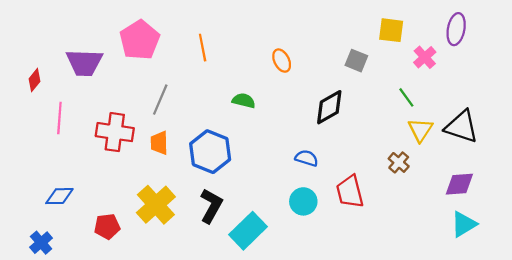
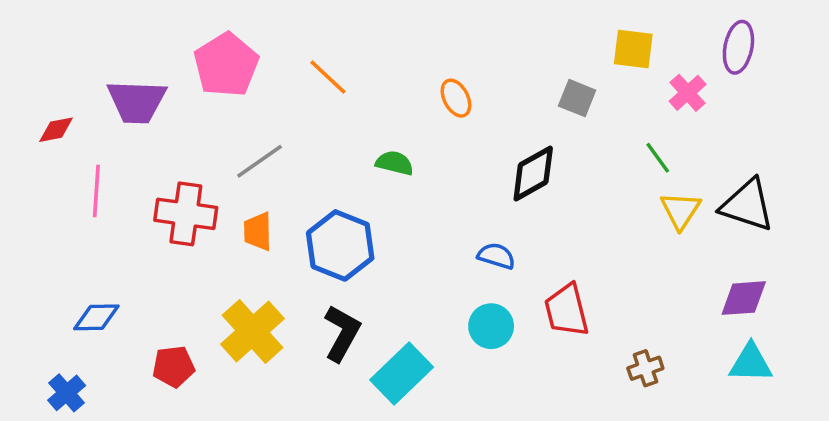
orange line: (203, 48) -> (328, 77), turned -36
red diamond: (35, 80) -> (56, 130), turned 40
gray line: (160, 100) -> (260, 161), turned 32
brown cross: (399, 162) -> (645, 368), moved, turned 30
cyan triangle: (464, 224) -> (751, 363), turned 32

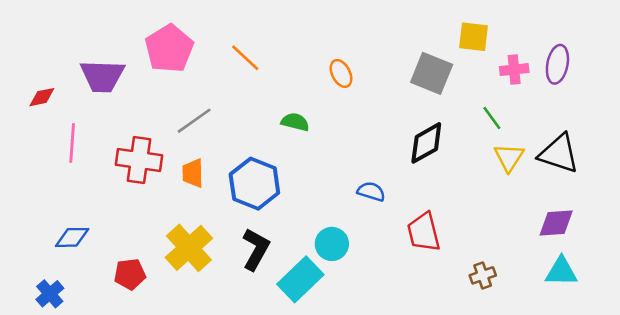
purple ellipse: (738, 47) -> (557, 64), moved
pink cross: (688, 93) -> (514, 70), turned 36
gray square: (577, 98) -> (432, 73), size x1.5
black diamond: (533, 174) -> (426, 143), moved
cyan circle: (491, 326) -> (332, 244), moved

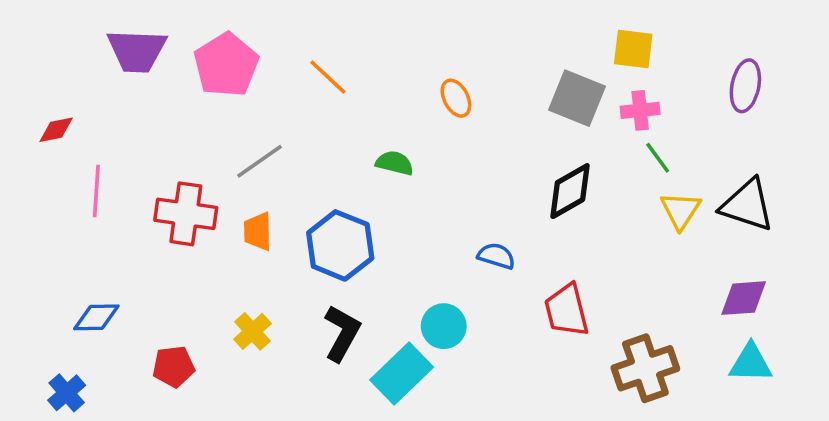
pink cross: (514, 70) -> (640, 110), moved
purple trapezoid: (102, 76) -> (137, 51), moved
yellow cross: (189, 248) -> (253, 331), size x0.6
brown cross: (483, 275) -> (645, 368), size x1.8

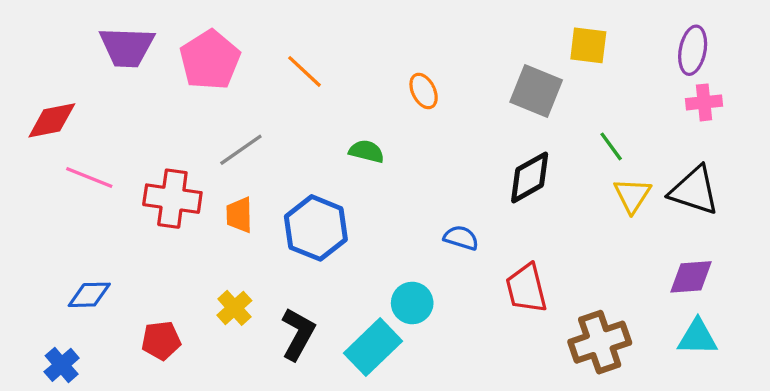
purple ellipse: (745, 86) -> (693, 50), moved
pink cross: (640, 110) -> (704, 102), moved
red diamond: (56, 130) -> (52, 120), size x1.5
pink line: (96, 191) -> (89, 177), turned -72
black L-shape: (342, 333) -> (298, 334), moved

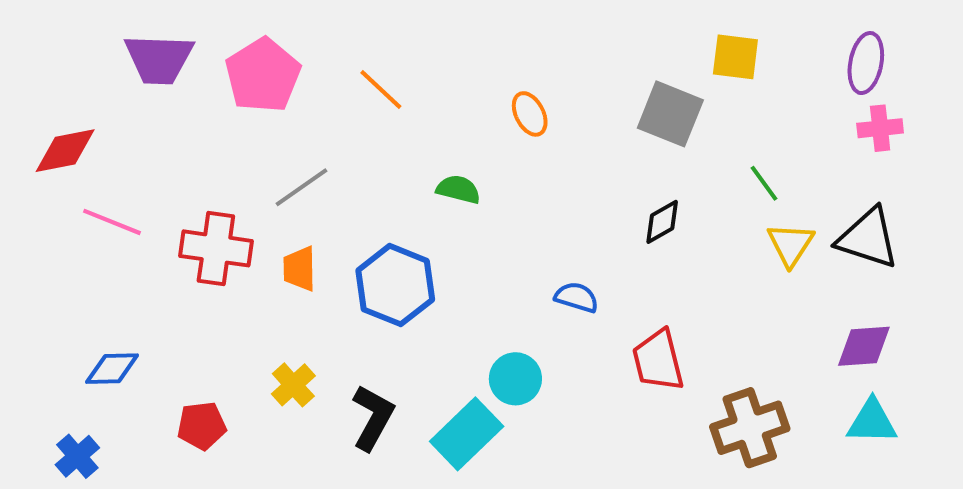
black diamond: (530, 177) -> (662, 222), size x0.7

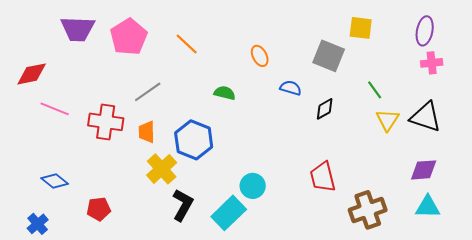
blue semicircle: (577, 297) -> (291, 88), moved
blue diamond: (112, 369) -> (55, 181), turned 40
yellow cross: (293, 385) -> (162, 169), moved, size x1.4

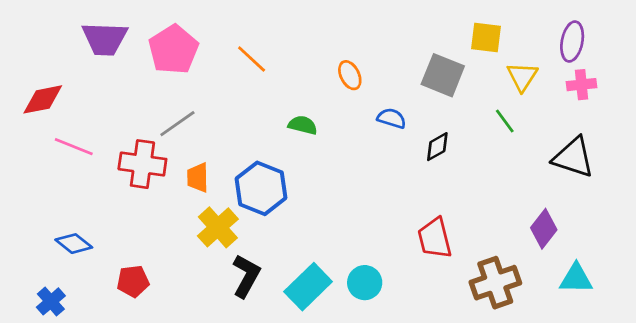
gray line: (148, 92) -> (177, 124), moved
yellow triangle: (388, 120) -> (522, 77), moved
purple diamond: (424, 170) -> (544, 229), moved, turned -48
cyan circle: (253, 186) -> (365, 283), moved

